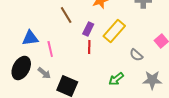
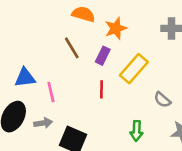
purple rectangle: (88, 29) -> (103, 56), moved
gray arrow: (44, 73) -> (43, 123), turned -48
green arrow: (116, 79) -> (136, 131), turned -49

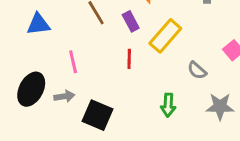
purple rectangle: (103, 56) -> (131, 21), turned -54
blue triangle: (25, 78) -> (38, 24), moved

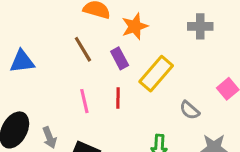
pink line: (73, 62) -> (84, 101), moved
gray arrow: (64, 96) -> (49, 138), turned 78

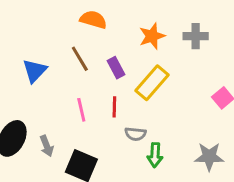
orange star: (135, 26) -> (152, 36), moved
blue triangle: (22, 61) -> (35, 71), moved, turned -40
gray semicircle: (190, 110) -> (135, 134), moved, turned -35

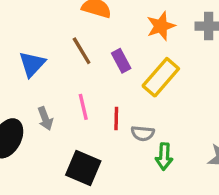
red line: (114, 107) -> (116, 119), moved
gray arrow: (47, 146) -> (45, 119), moved

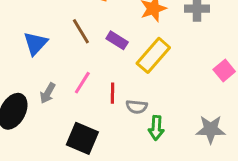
purple rectangle: (121, 61) -> (117, 40), turned -30
pink line: (83, 107) -> (82, 83), turned 45
gray arrow: (45, 119) -> (48, 93), turned 50

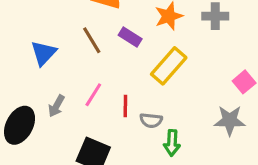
purple rectangle: (117, 40) -> (130, 37), moved
gray star: (211, 129) -> (230, 120), moved

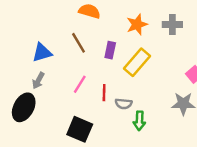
purple rectangle: (130, 37) -> (110, 50), moved, turned 70
blue triangle: (44, 53) -> (42, 53), turned 30
gray arrow: (56, 106) -> (38, 81), moved

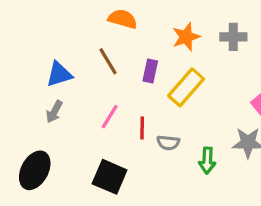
black ellipse: (24, 107) -> (35, 170), moved
green arrow: (139, 121) -> (207, 161), moved

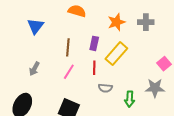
brown line: (108, 61) -> (68, 47), moved, turned 36
blue triangle: (59, 74) -> (35, 26), moved, turned -36
red line: (142, 128) -> (94, 68), moved

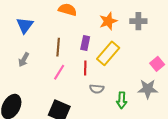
gray arrow: (34, 69) -> (24, 60), moved

